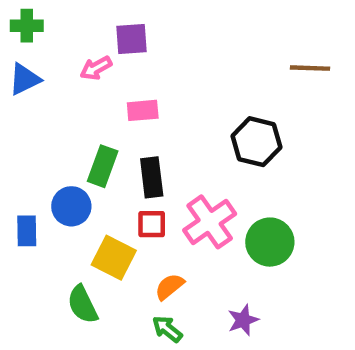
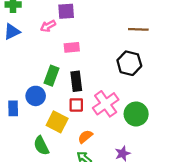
brown line: (310, 68) -> (138, 29), moved

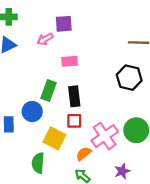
pink cross: (106, 104) -> (105, 136), moved
green semicircle: (41, 146) -> (38, 163), turned 30

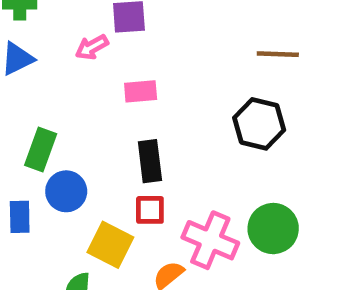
green rectangle: (49, 90) -> (41, 149), moved
pink cross: (105, 136) -> (210, 240), turned -32

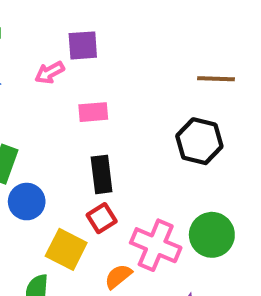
red square: (150, 210) -> (102, 218), turned -32

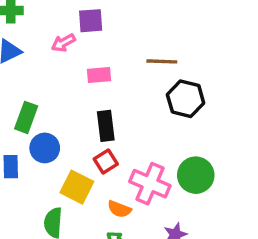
brown line: (216, 79) -> (162, 61), moved
orange semicircle: (118, 276) -> (119, 209), turned -120

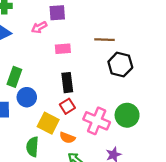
orange semicircle: (119, 209) -> (67, 138), moved

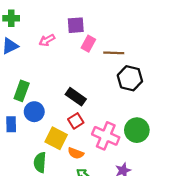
purple square: (57, 13) -> (76, 25), moved
pink rectangle: (63, 49) -> (88, 44), moved, turned -56
black rectangle: (67, 83) -> (76, 97), turned -48

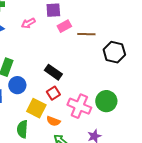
pink rectangle: (88, 44) -> (64, 26), turned 32
black hexagon: (130, 78) -> (114, 52), moved

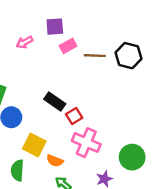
black hexagon: (114, 52) -> (129, 56), moved
red square: (53, 93) -> (74, 116), moved
green circle: (106, 101) -> (132, 157), moved

